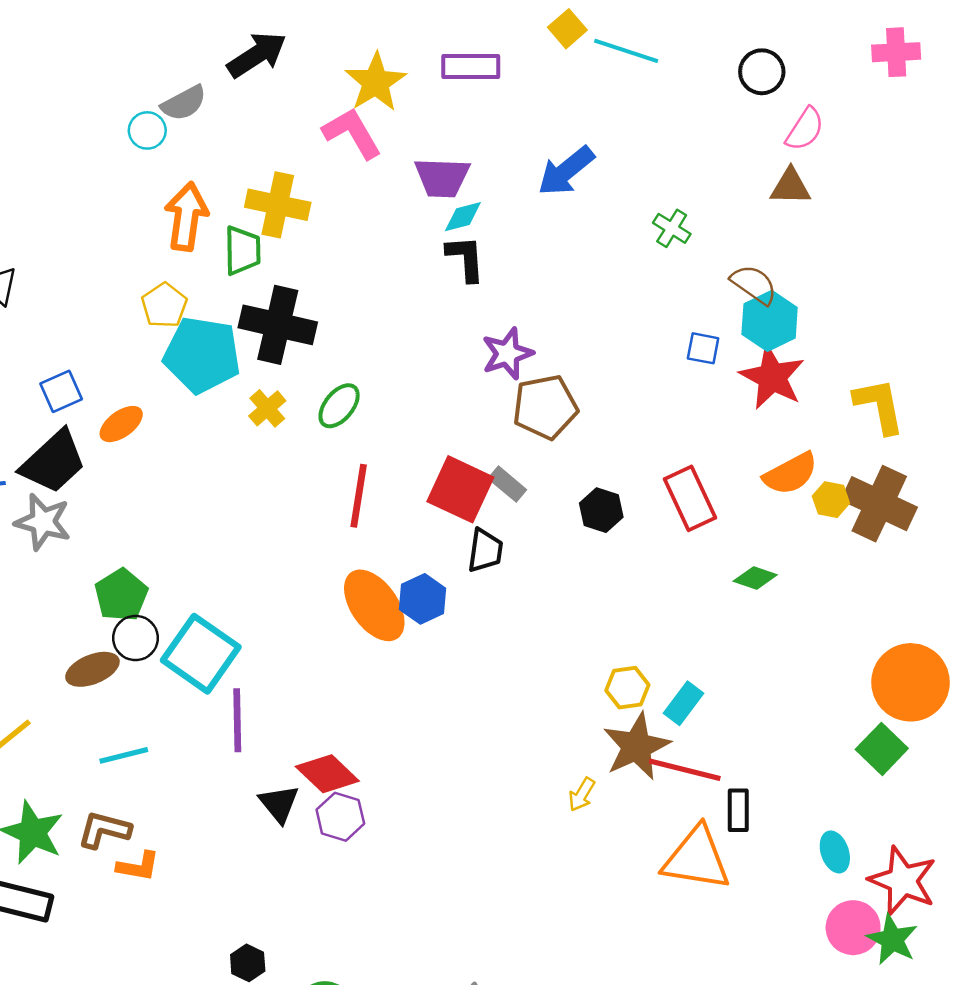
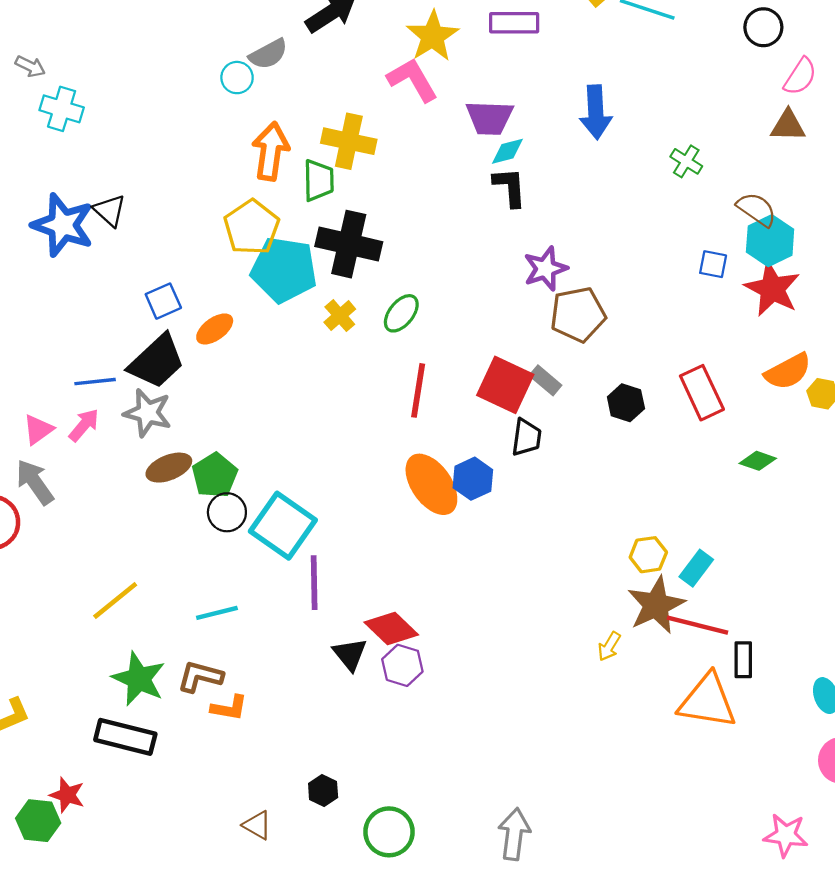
blue arrow: (566, 171) -> (596, 112), turned -54
yellow pentagon: (164, 305) -> (252, 227), size x1.4
brown ellipse: (92, 669) -> (169, 468), moved

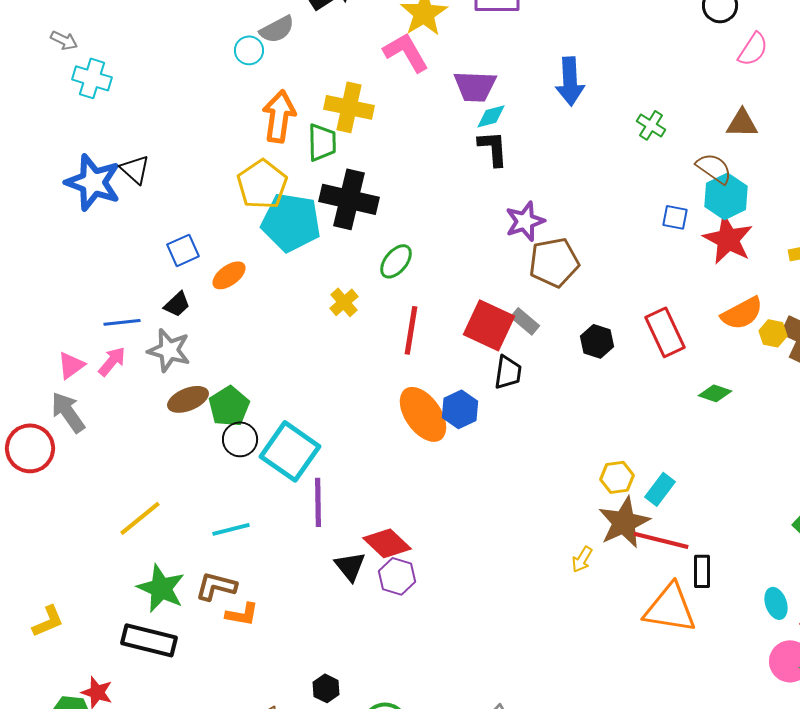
brown triangle: (788, 126) -> (742, 123), moved
yellow cross: (340, 316) -> (344, 302), moved
black trapezoid: (157, 361) -> (177, 304), size x0.5

